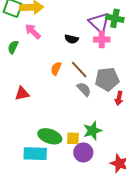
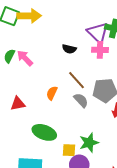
pink arrow: (33, 31) -> (25, 58), moved
orange semicircle: (56, 69) -> (52, 93), moved
green ellipse: (50, 136) -> (44, 132), moved

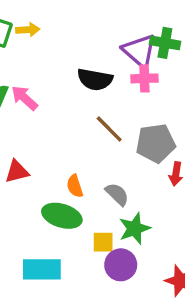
yellow arrow: (29, 16) -> (28, 30), size x0.6
black semicircle: (69, 49) -> (95, 79), size x1.5
orange semicircle: (52, 93) -> (75, 186), moved, turned -40
gray semicircle: (81, 100) -> (117, 194), moved

